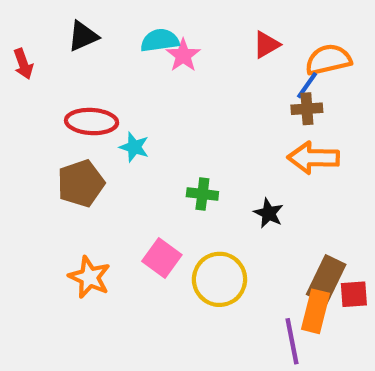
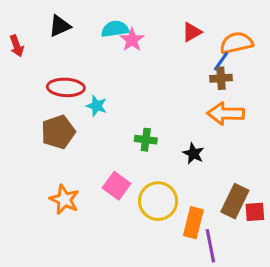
orange rectangle: (315, 311) -> (193, 223), moved

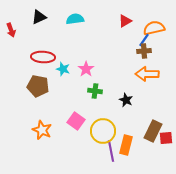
pink star: (132, 40) -> (86, 69), moved
brown pentagon: (58, 132) -> (38, 86), turned 30
purple line: (210, 246) -> (111, 151), moved

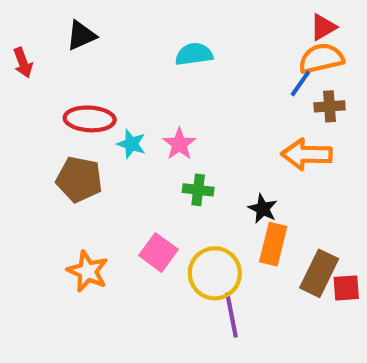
cyan semicircle: (75, 19) -> (194, 54), moved
red triangle: (125, 21) -> (323, 27), moved
brown cross: (144, 51) -> (330, 106), moved
orange rectangle: (126, 145) -> (273, 244), moved

